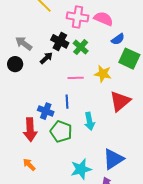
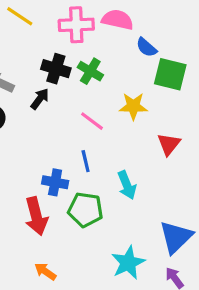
blue semicircle: (118, 39) -> (146, 47), turned 88
pink line: (76, 78) -> (92, 121), turned 49
red triangle: (120, 101) -> (169, 144), size x0.7

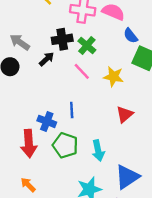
black cross: (56, 69) -> (62, 39), turned -36
pink line: (92, 121) -> (82, 71), moved
red triangle: (169, 144) -> (125, 114), moved
cyan arrow: (127, 185) -> (98, 151), moved

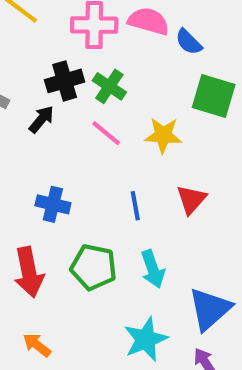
blue semicircle: (131, 36) -> (189, 42), moved
blue line: (72, 110) -> (135, 206), moved
blue cross: (47, 121) -> (53, 204), moved

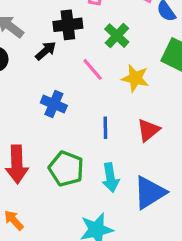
green cross: (109, 86) -> (117, 36), moved
blue cross: (53, 204) -> (54, 104), moved
blue triangle: (210, 309) -> (150, 193), moved

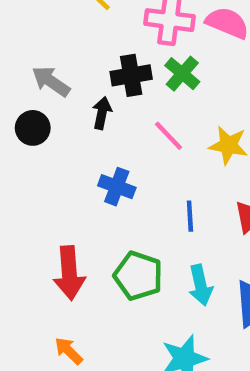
green cross: (117, 36) -> (182, 74), moved
black arrow: (46, 51) -> (102, 113), turned -35

